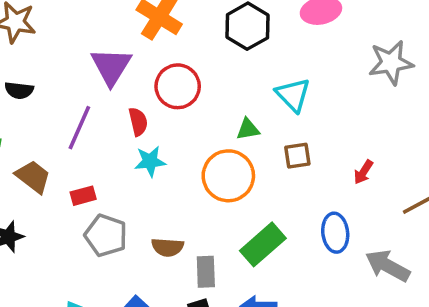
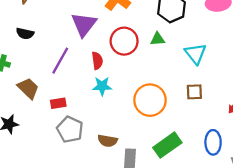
green triangle: (248, 129) -> (158, 39), moved

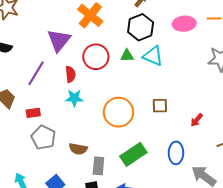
cyan triangle: (195, 54) -> (153, 56), moved, turned -30

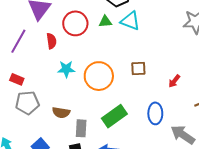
cyan star: (74, 98) -> (66, 69), moved
red rectangle: (33, 113) -> (17, 79), turned 32
gray pentagon: (43, 138) -> (27, 103), turned -30

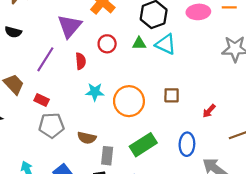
red circle: (75, 23) -> (107, 44), size x0.7

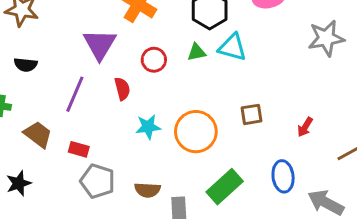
gray pentagon: (51, 125) -> (98, 181), turned 30

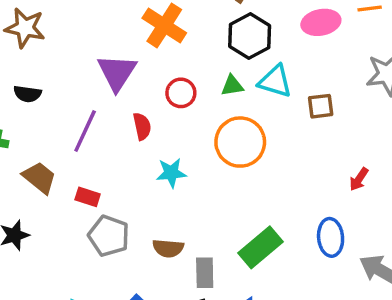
brown square: (252, 114) -> (321, 106), moved
orange circle: (196, 132) -> (240, 142), moved

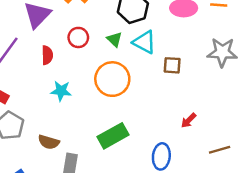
green triangle: (232, 86) -> (114, 39), turned 42
green rectangle: (260, 247) -> (113, 136), moved

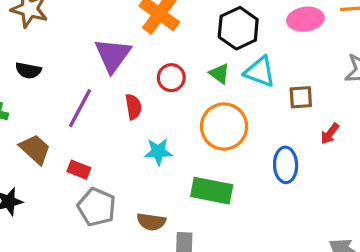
red arrow: (189, 120) -> (330, 134), moved
green rectangle: (113, 136) -> (212, 191), moved, turned 48
blue ellipse: (161, 156) -> (286, 165), moved

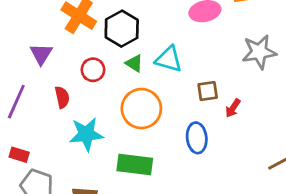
black hexagon: (238, 28) -> (122, 29), moved
purple triangle: (113, 55) -> (41, 54), size x0.7
brown square: (301, 97) -> (208, 91), moved
cyan star: (158, 152) -> (86, 134), size x1.4

